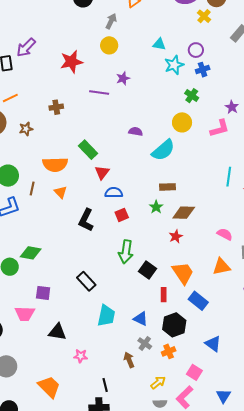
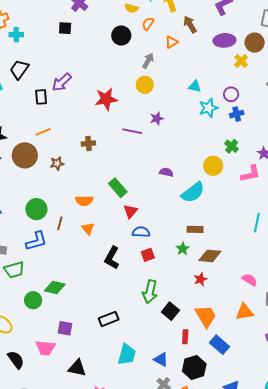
green cross: (192, 96) -> (232, 146), moved
orange semicircle: (55, 164) -> (84, 201), size x0.7
black rectangle: (86, 281) -> (109, 319), turned -72

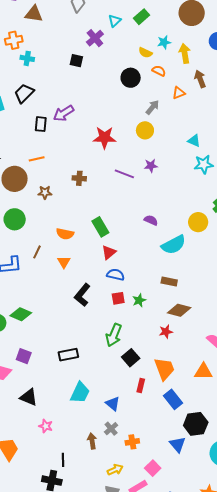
orange semicircle: (148, 24) -> (159, 71), turned 72
green circle: (36, 209) -> (15, 219), moved
green star: (183, 249) -> (139, 300), moved
black hexagon: (194, 367) -> (196, 424), moved

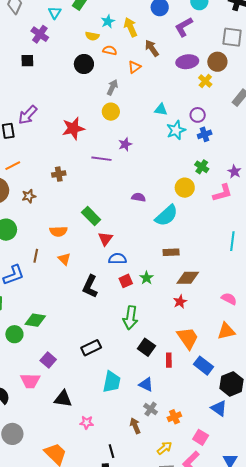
purple square: (24, 356) -> (48, 360), turned 35
black square: (131, 358) -> (146, 347), moved

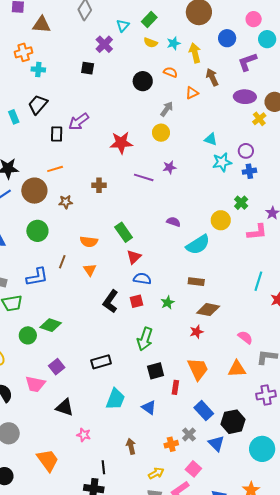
yellow semicircle: (92, 36) -> (151, 43), moved
red square: (126, 281) -> (137, 301), moved
black square: (146, 347) -> (156, 371), turned 30
blue rectangle: (204, 366) -> (204, 411), moved
gray cross: (151, 409) -> (189, 434), moved

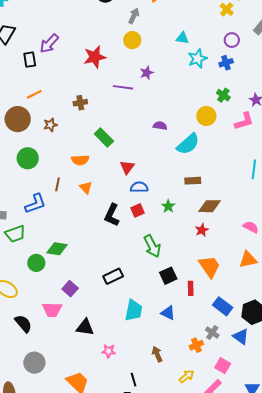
purple circle: (246, 151) -> (232, 40), moved
green rectangle: (124, 232) -> (104, 137), moved
green arrow: (145, 339) -> (152, 246), turned -35

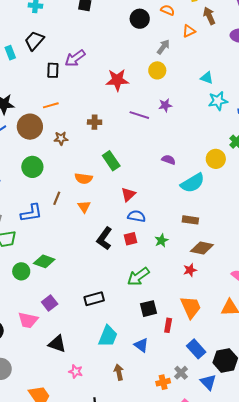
green arrow: (152, 246) -> (138, 277), turned 70
brown arrow: (157, 354) -> (119, 372), moved

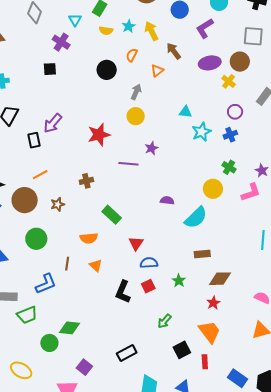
orange semicircle: (168, 10) -> (132, 55), turned -72
green arrow: (138, 277) -> (164, 321), size x0.7
orange trapezoid: (191, 307) -> (210, 332), moved

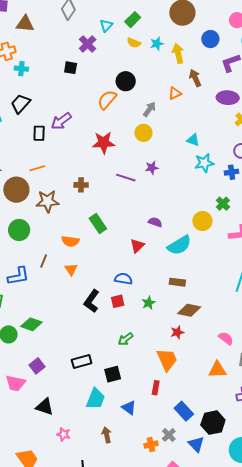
orange semicircle: (132, 55) -> (107, 100), moved, size x1.5
brown star: (58, 204) -> (48, 201), size x1.6
red triangle: (136, 243) -> (137, 246), moved
black square: (182, 350) -> (113, 374), moved

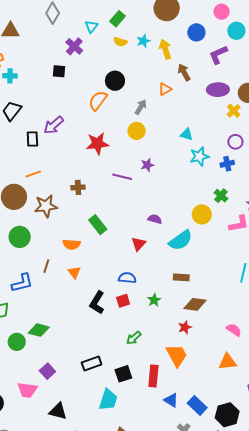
red rectangle: (156, 388) -> (153, 376), moved, size x1.5
blue triangle: (129, 408) -> (171, 400), moved

